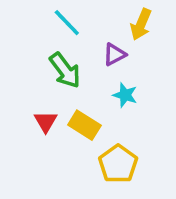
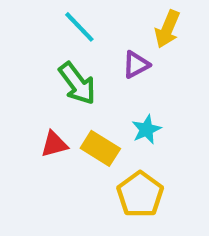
cyan star: (125, 95) -> (146, 130), moved, turned 30
red triangle: (46, 122) -> (54, 144), turned 45

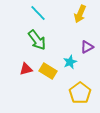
purple triangle: (136, 65) -> (87, 47), moved
yellow pentagon: (140, 194) -> (80, 93), moved

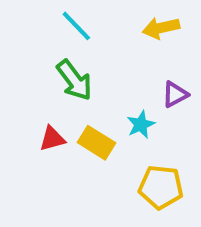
yellow arrow: (80, 14) -> (161, 28), turned 54
yellow pentagon: (80, 93) -> (161, 187), turned -30

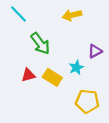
cyan line: (76, 26) -> (18, 14), moved
yellow arrow: (161, 28) -> (72, 15), moved

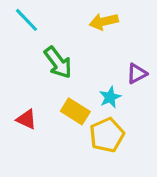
red triangle: (28, 75) -> (26, 119), moved, turned 40
yellow pentagon: (87, 101) -> (107, 135), moved, turned -30

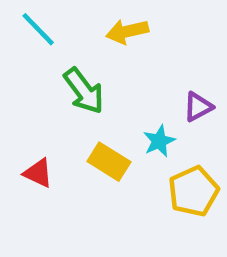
yellow arrow: (104, 22) -> (127, 31), moved
yellow pentagon: (107, 135) -> (193, 191), moved

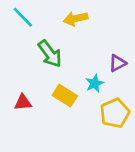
red triangle: (38, 173) -> (23, 102), turned -30

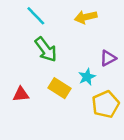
cyan line: (23, 17) -> (36, 16), moved
yellow arrow: (76, 19) -> (86, 17), moved

